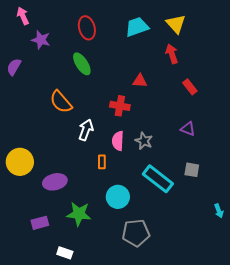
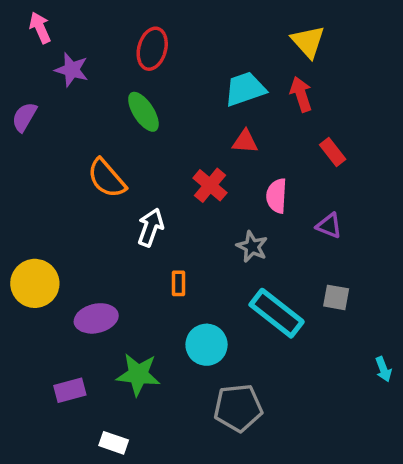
cyan trapezoid: (137, 27) -> (245, 89), moved
red ellipse: (87, 28) -> (152, 49), turned 30
red cross: (120, 106) -> (210, 185), turned 30
pink semicircle: (118, 141) -> (277, 196), moved

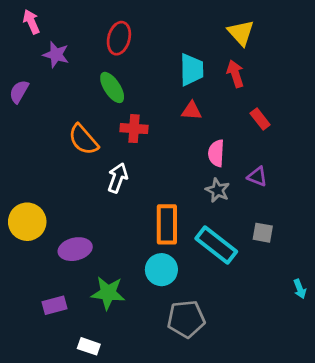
cyan trapezoid: (245, 89) -> (192, 70), turned 108
red cross: (210, 185) -> (134, 129), moved, turned -36
gray star: (252, 247) -> (218, 190), moved
orange rectangle: (178, 283) -> (167, 224), moved, size x2.0

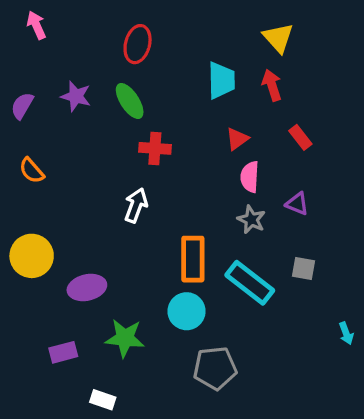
purple star: (56, 55) -> (76, 96), moved
red triangle: (192, 111) -> (237, 139), moved, turned -40
orange semicircle: (83, 140) -> (32, 171), moved, size x0.7

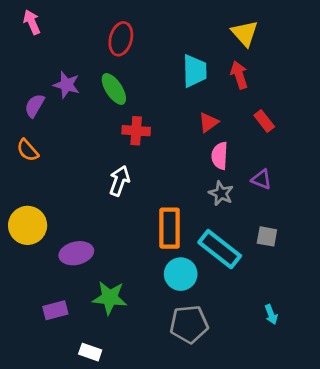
purple semicircle: (22, 106) -> (35, 106), moved
cyan circle: (187, 311) -> (181, 274), moved
cyan arrow: (346, 333) -> (271, 314), moved

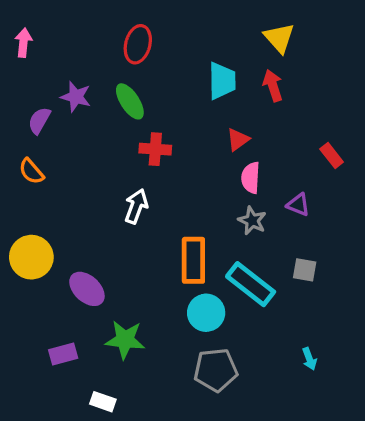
pink arrow: (32, 22) -> (23, 43), moved, turned 30
red rectangle: (264, 121) -> (332, 155), moved
purple ellipse: (76, 253) -> (87, 289), turned 56

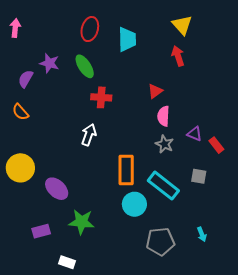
cyan trapezoid: (222, 81) -> (127, 39), moved
red rectangle: (332, 155) -> (216, 145), moved
gray pentagon: (216, 370) -> (160, 242), moved

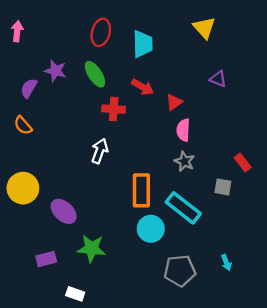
red arrow: (178, 56) -> (143, 87), moved, turned 138
purple triangle: (195, 134) -> (218, 79), moved
gray square: (199, 176) -> (223, 187), moved

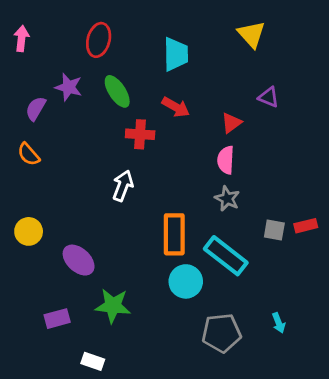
red ellipse: (101, 32) -> (99, 40), moved
red triangle: (174, 102) -> (231, 123), moved
red rectangle: (243, 163) -> (306, 226), moved, turned -66
yellow circle: (23, 188) -> (29, 231), size x0.7

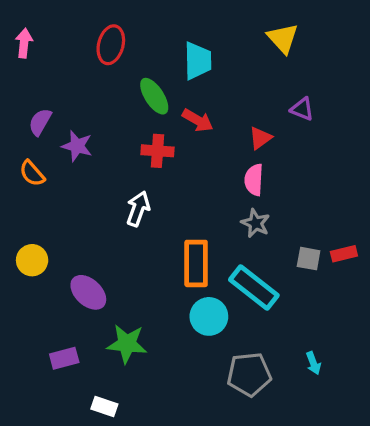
purple star: (69, 87) -> (77, 146), moved
green ellipse: (117, 91) -> (154, 96), moved

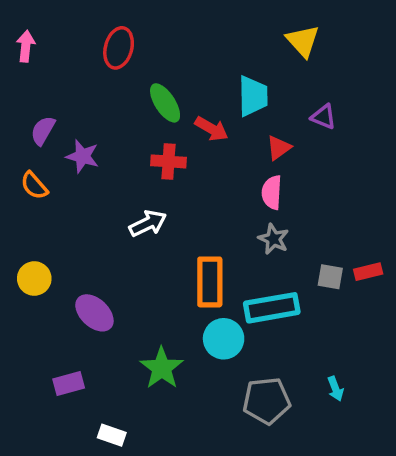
cyan trapezoid: (198, 61) -> (253, 96), moved
white arrow: (138, 209) -> (148, 223), turned 44
cyan rectangle: (254, 288) -> (272, 308), turned -48
green star: (127, 344) -> (162, 368), moved, turned 30

